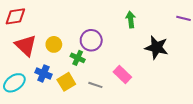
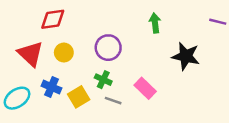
red diamond: (15, 16) -> (53, 19), moved
green cross: (78, 58) -> (103, 80), moved

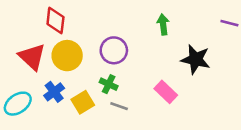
red diamond: (53, 19) -> (55, 20), turned -75
yellow circle: (64, 53) -> (67, 56), size x1.5
blue cross: (51, 87) -> (54, 92), turned 30
pink rectangle: (145, 88) -> (166, 92), moved

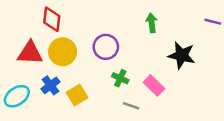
red triangle: (32, 57) -> (30, 53), turned -40
green cross: (109, 84) -> (120, 78), moved
gray line: (119, 106) -> (131, 106), moved

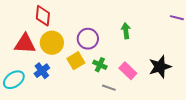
green arrow: (152, 23) -> (126, 31), moved
black star: (182, 55) -> (160, 67), moved, turned -30
yellow square: (77, 95) -> (76, 61), moved

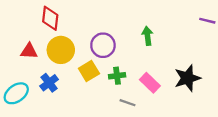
red triangle: (25, 44) -> (29, 51), size x0.7
green cross: (100, 65) -> (117, 76), turned -32

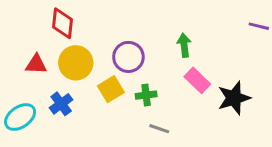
pink rectangle: (150, 83) -> (197, 80), moved

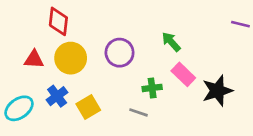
green arrow: (184, 45) -> (171, 42), turned -35
yellow square: (111, 89) -> (88, 107), moved
green cross: (146, 95) -> (152, 88), moved
gray line: (159, 129) -> (139, 112), moved

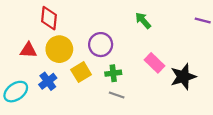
green arrow: (171, 42) -> (143, 20), moved
green cross: (152, 88) -> (113, 73), moved
yellow square: (88, 107) -> (81, 72), moved

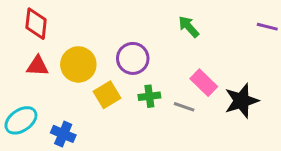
red diamond: (49, 18) -> (36, 24), moved
blue cross: (48, 81) -> (63, 134), moved, turned -30
gray line: (117, 95) -> (184, 107), moved

